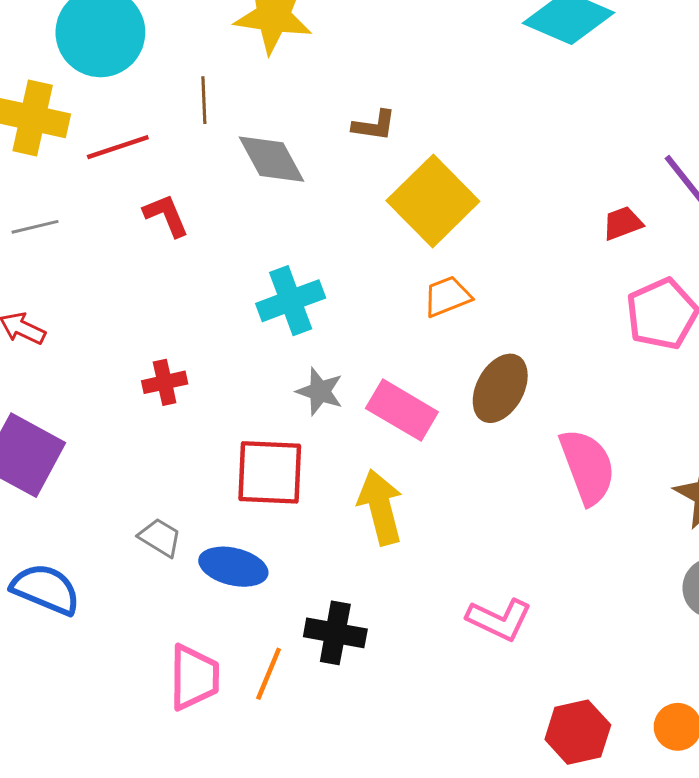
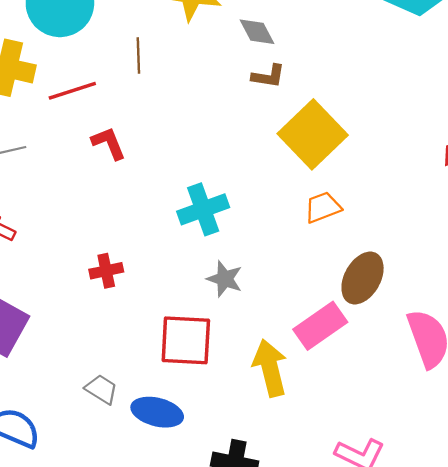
gray diamond: (272, 159) -> (257, 32), moved, size x0.7
pink rectangle: (402, 410) -> (320, 326), moved, turned -66

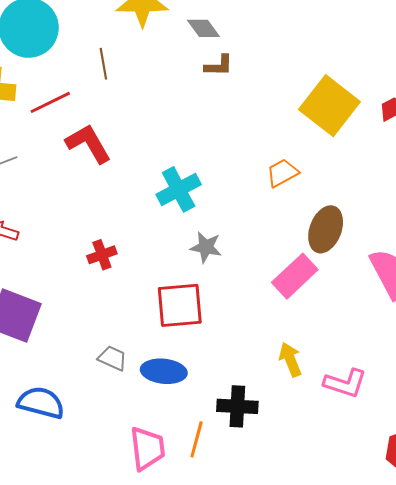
yellow square: (313, 134) -> (329, 106), moved
red L-shape: (109, 143) -> (88, 144), size x1.4
yellow arrow: (270, 368) -> (290, 360), moved, size x0.7

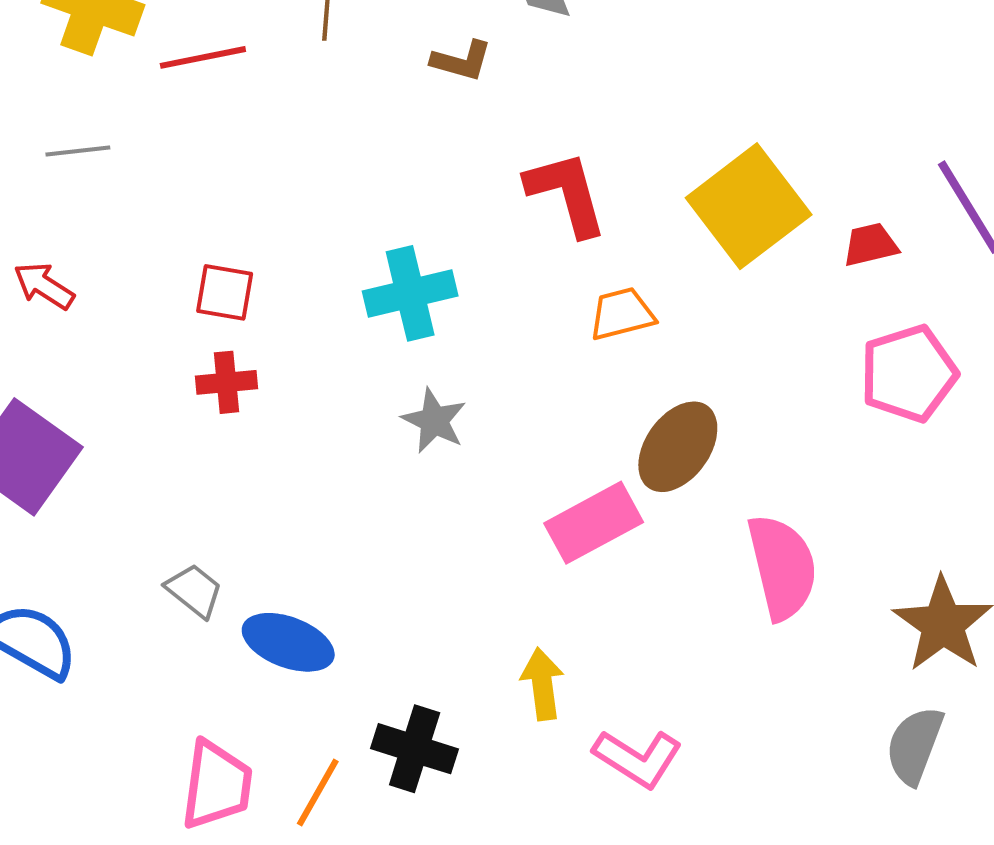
brown L-shape: (219, 66) -> (462, 61), moved
red L-shape: (88, 144) -> (566, 193), moved
red square: (180, 305) -> (225, 292), moved, size x0.6

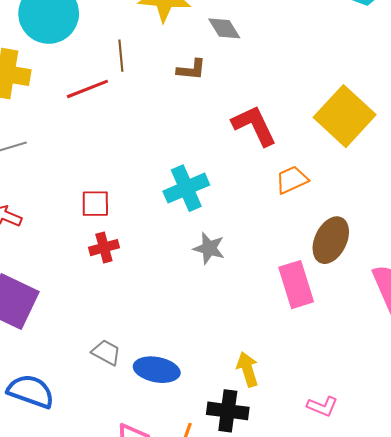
red line: (203, 57) -> (87, 89), moved
pink rectangle: (594, 523) -> (296, 285), turned -69
yellow arrow: (542, 684) -> (248, 369), moved
pink L-shape: (638, 758) -> (322, 406), moved, size x0.7

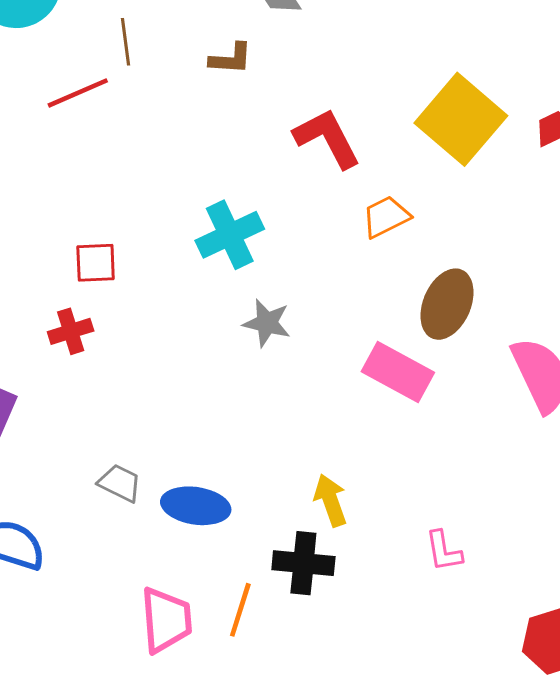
red cross: (104, 248) -> (71, 331), moved
pink rectangle: (296, 285) -> (398, 372), turned -42
pink L-shape: (322, 406) -> (444, 551), turned 60

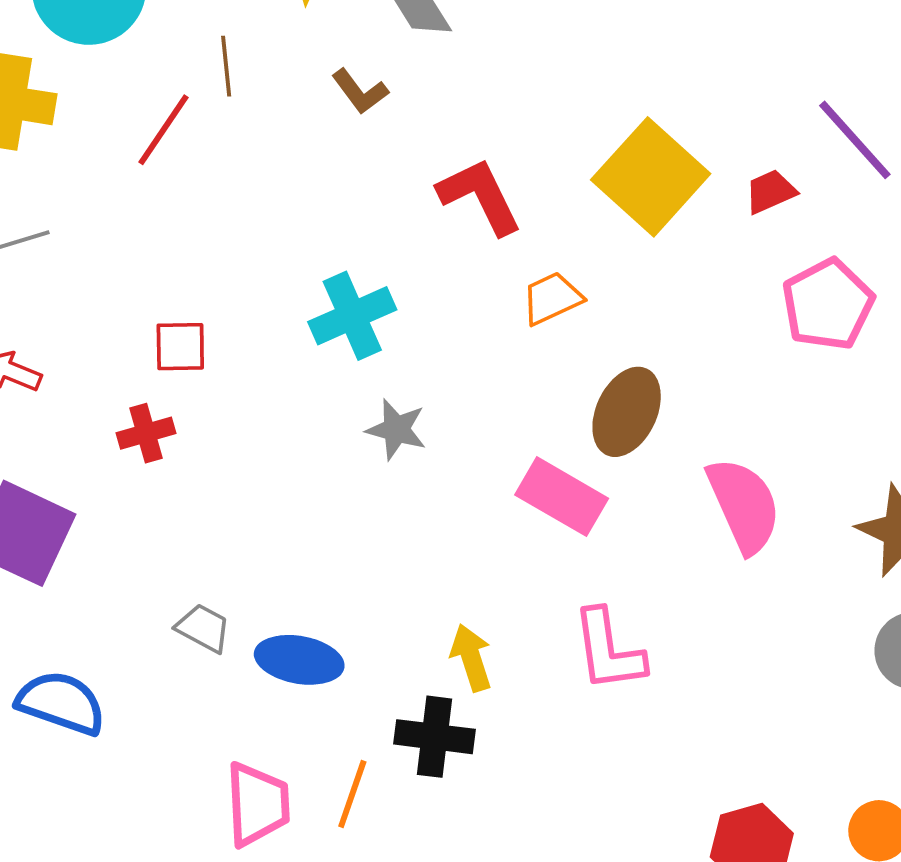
brown L-shape: (231, 59) -> (360, 91), turned 48
red line: (78, 93) -> (164, 130), turned -34
pink L-shape: (444, 551) -> (608, 650), moved, size x1.6

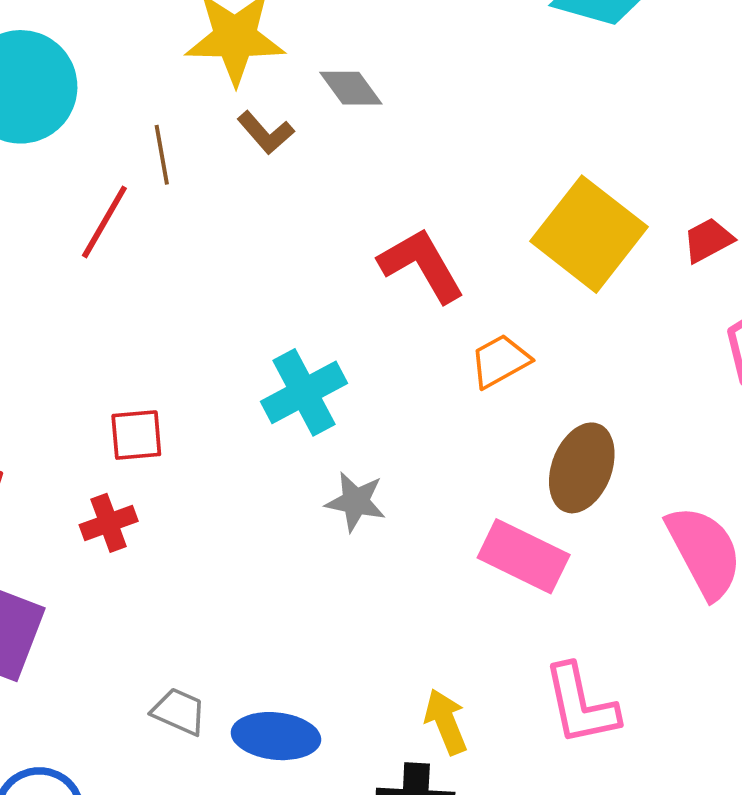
brown L-shape: (360, 91) -> (266, 133), moved

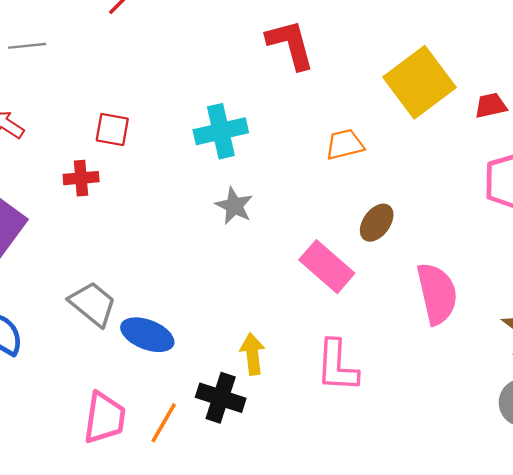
red L-shape: (422, 265) -> (290, 44), moved
brown ellipse: (582, 468) -> (377, 223), size x0.7
gray trapezoid: (179, 712) -> (93, 304), size x1.4

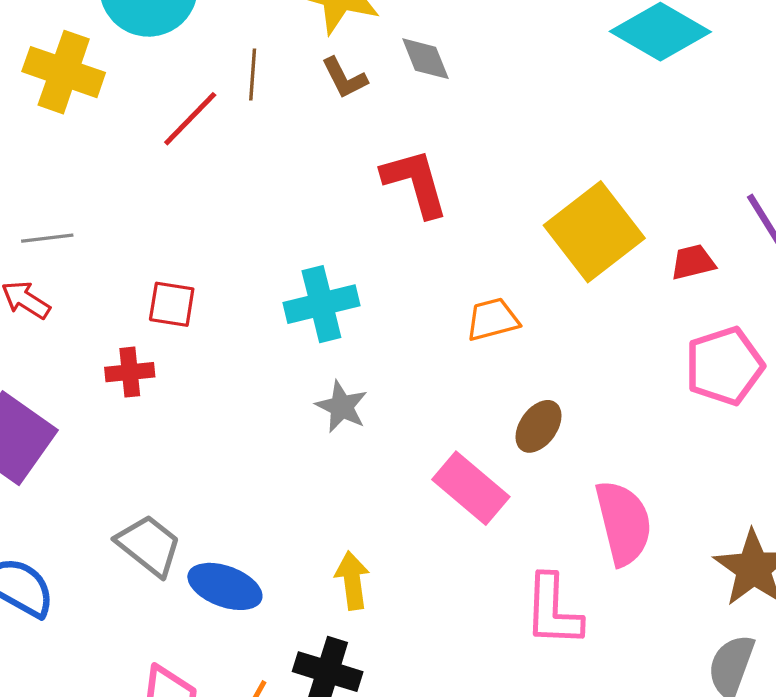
gray line: (27, 46) -> (47, 238), moved
yellow arrow: (252, 354) -> (352, 581), moved
pink L-shape: (337, 366) -> (553, 611), moved

